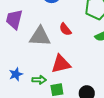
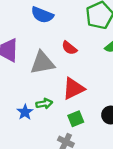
green arrow: (39, 80) -> (44, 104), moved

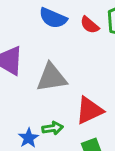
red semicircle: (69, 48) -> (90, 25), moved

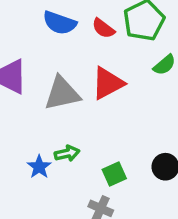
red triangle: (89, 110) -> (108, 83), moved

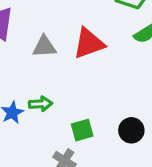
gray triangle: (62, 93) -> (44, 47), size x0.7

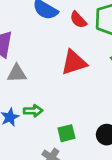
gray triangle: (44, 47) -> (17, 73), moved

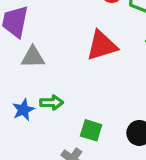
green square: (66, 133) -> (91, 130), turned 30

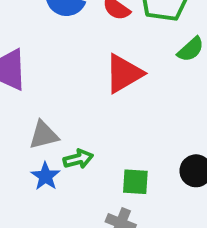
gray triangle: (33, 57) -> (44, 135), moved

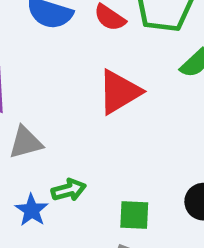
gray triangle: (44, 135) -> (25, 142), moved

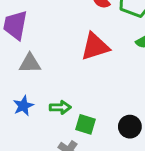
green arrow: (69, 190) -> (60, 107), moved

